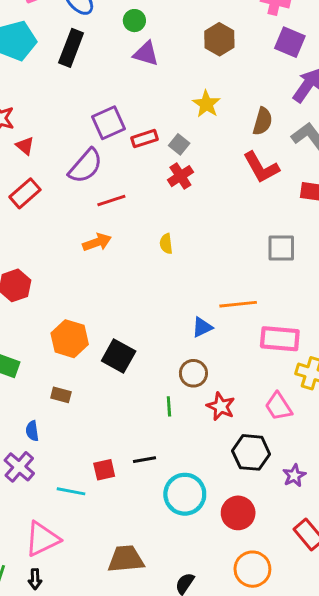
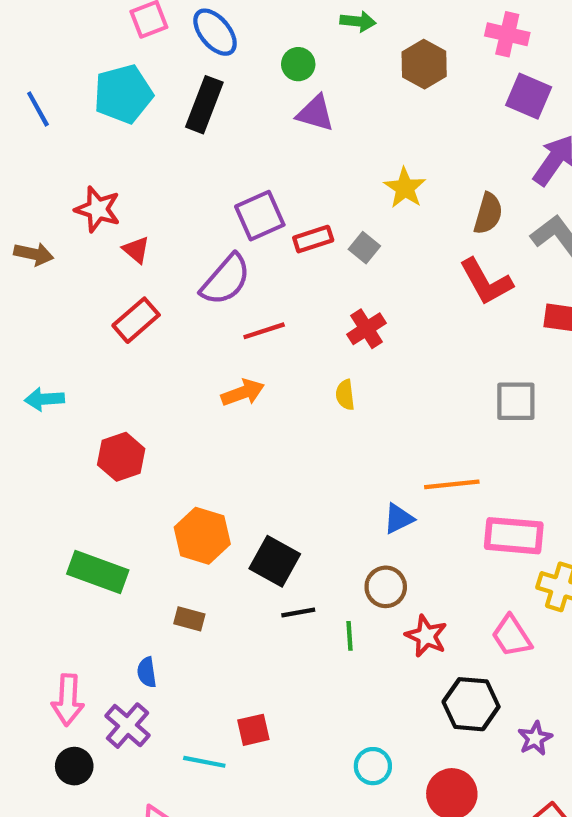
brown hexagon: (219, 39) -> (424, 64), moved
red cross: (180, 176) -> (367, 329), moved
black line: (144, 460) -> (298, 612), moved
cyan circle: (185, 494) -> (373, 766), size x0.6

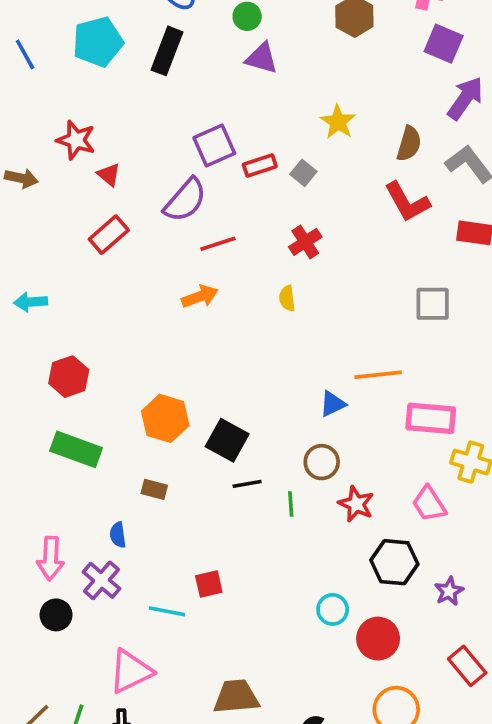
red hexagon: (121, 457) -> (69, 377), moved
cyan circle: (373, 766) -> (333, 609), moved

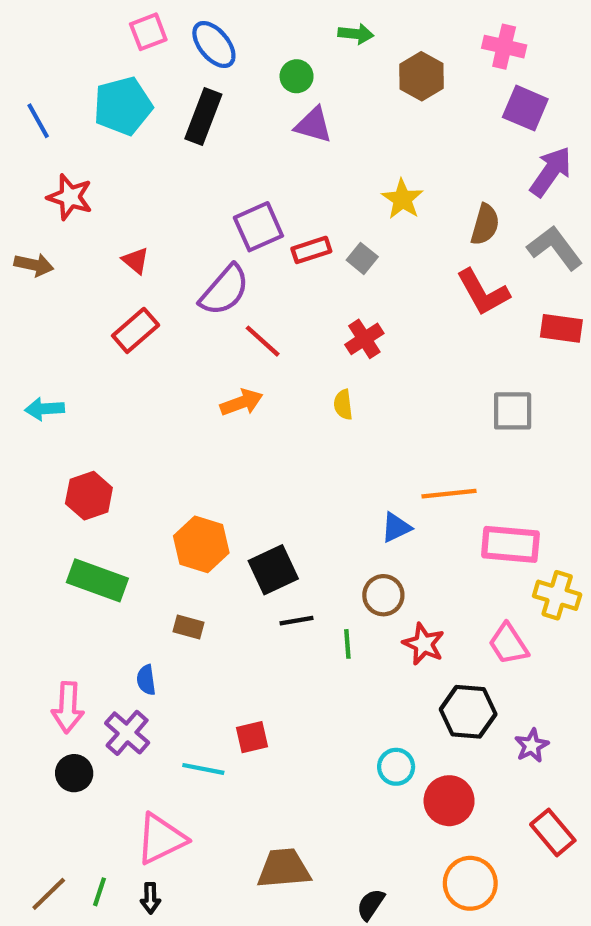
red star: (76, 140) -> (70, 197), moved
red line: (218, 244) -> (263, 341), turned 60
black square: (227, 440) -> (273, 570), turned 36

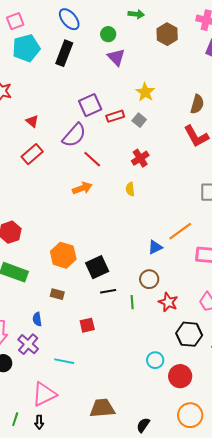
pink square: (148, 32) -> (15, 21), moved
purple triangle: (313, 125) -> (116, 57), turned 30
yellow star: (402, 199) -> (145, 92), moved
orange line: (449, 494) -> (180, 231), turned -30
red square: (252, 737) -> (87, 325), moved

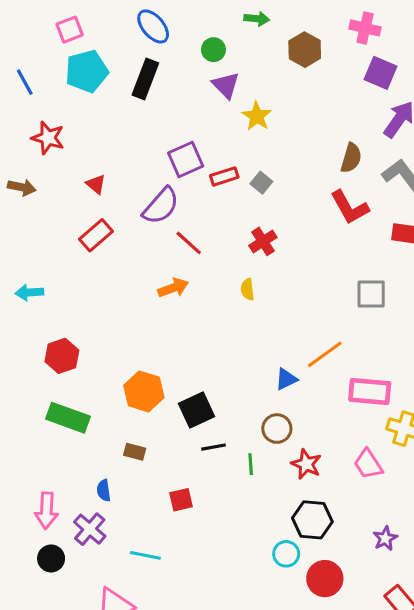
yellow star: (145, 92) -> (257, 116), moved
black hexagon: (189, 334) -> (312, 520), moved

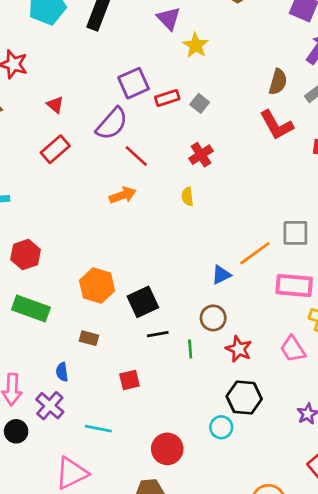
gray square: (371, 294) -> (295, 233), moved
red circle: (325, 579) -> (167, 449), moved

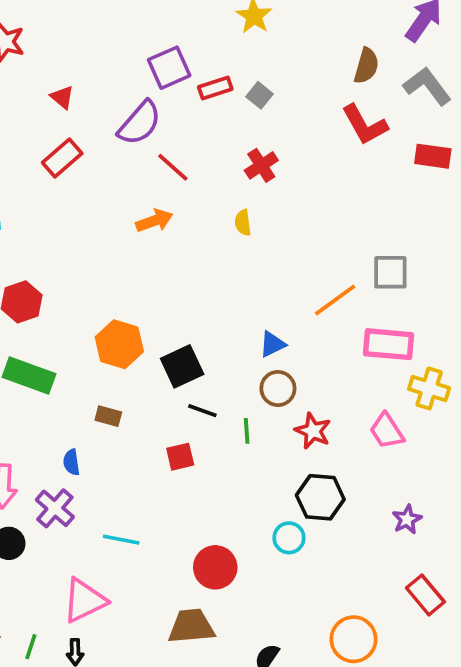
blue triangle: (221, 275) -> (272, 344), moved
black line: (158, 334) -> (202, 411), turned 30
red square: (129, 380) -> (180, 457), moved

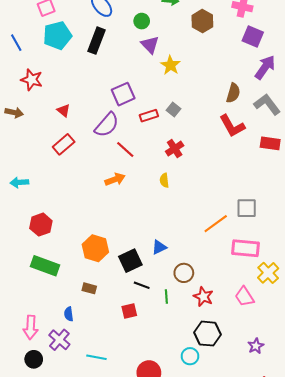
red rectangle: (215, 88) -> (149, 116), moved
blue triangle: (272, 344) -> (159, 247), moved
yellow cross: (429, 388) -> (268, 273), turned 30

